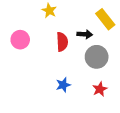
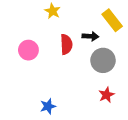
pink circle: (20, 40) -> (28, 50), moved
blue star: (63, 85) -> (48, 106), moved

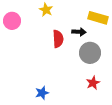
yellow rectangle: (112, 20) -> (98, 18), turned -36
pink circle: (28, 50) -> (12, 21), moved

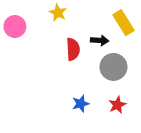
yellow rectangle: (98, 18) -> (124, 23), turned 42
blue star: (42, 93) -> (81, 104), moved

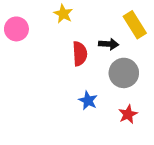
blue star: (81, 104) -> (88, 101), moved, turned -30

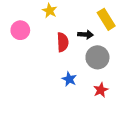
pink circle: (16, 29) -> (20, 30), moved

